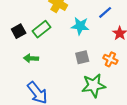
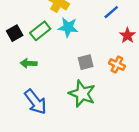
cyan star: (80, 26) -> (68, 27), moved
green star: (94, 85) -> (82, 94), moved, turned 30

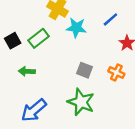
cyan star: (68, 27) -> (76, 28), moved
gray square: (86, 62) -> (85, 70), turned 35
blue arrow: (36, 102) -> (34, 110), turned 88

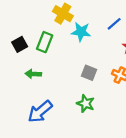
green rectangle: (39, 38) -> (45, 42), turned -30
green star: (81, 102) -> (86, 104), size x0.7

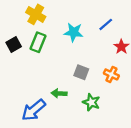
yellow cross: (63, 14) -> (36, 14), moved
green arrow: (33, 74) -> (59, 93), moved
green star: (86, 104) -> (91, 102), moved

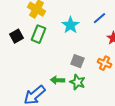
cyan star: (74, 32) -> (70, 25), turned 30
green star: (91, 102) -> (77, 82), moved

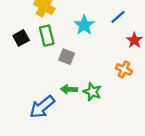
green rectangle: (38, 34) -> (47, 36), turned -36
gray square: (77, 61) -> (67, 57), moved

